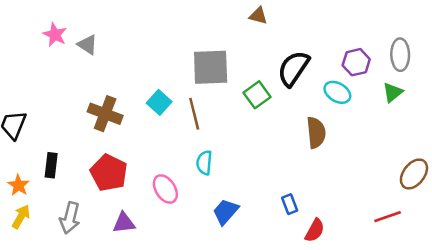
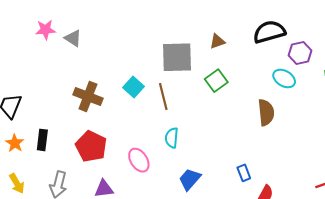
brown triangle: (258, 16) -> (217, 41), moved, turned -35
pink star: (55, 35) -> (46, 30), turned -30
black semicircle: (293, 68) -> (269, 32), moved, turned 40
orange star: (18, 185) -> (15, 143), moved
yellow arrow: (21, 217) -> (17, 183), turned 120

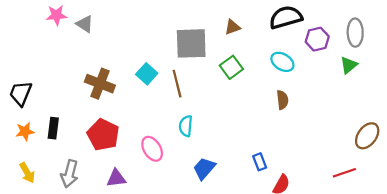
cyan ellipse: (284, 78) -> (282, 62), moved
brown semicircle: (266, 112) -> (282, 100), size x0.7
orange star: (15, 143) -> (25, 131), turned 30

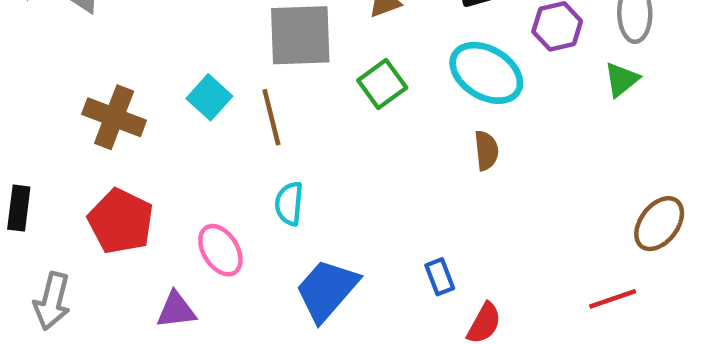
cyan ellipse: (282, 62) -> (486, 73), size x1.5
blue trapezoid: (204, 168) -> (327, 290), size x1.4
purple triangle: (116, 178) -> (176, 310), moved

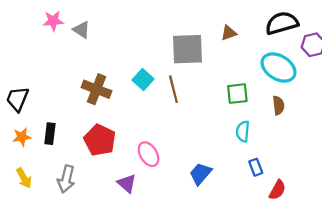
green square: (382, 84) -> (237, 94), moved, turned 30
cyan semicircle: (289, 204) -> (243, 131), moved
blue trapezoid: (327, 290) -> (201, 174), size x0.7
purple triangle: (176, 310) -> (127, 183), turned 48

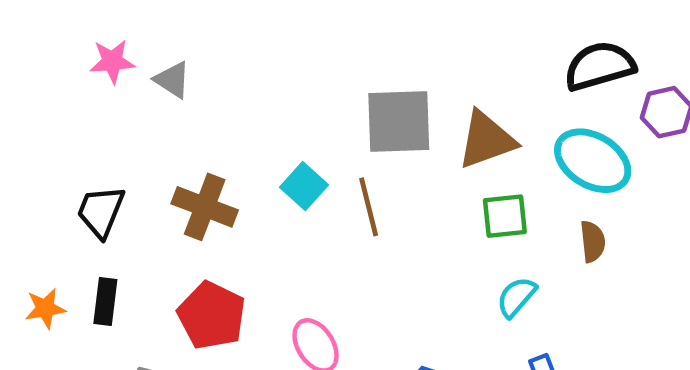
brown triangle: (229, 33) -> (486, 140), moved, size x1.8
black trapezoid: (17, 99) -> (101, 211), moved
cyan semicircle: (243, 131) -> (516, 297), turned 36

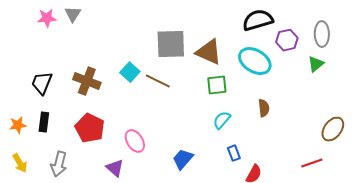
gray triangle: (172, 80) -> (73, 14), moved, turned 30
brown triangle: (486, 140) -> (209, 52), turned 44
brown line: (369, 207) -> (158, 81), turned -50
brown semicircle: (593, 242) -> (264, 108), moved

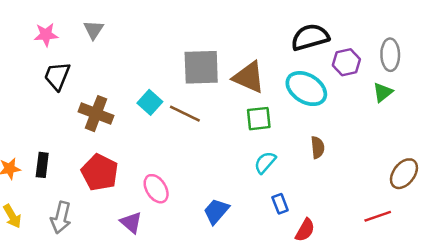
gray triangle: (73, 14) -> (94, 30), moved
black trapezoid: (42, 83) -> (57, 76), moved

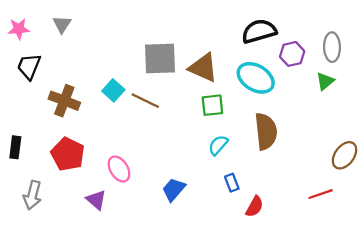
brown semicircle: (318, 147) -> (266, 131), size x1.8

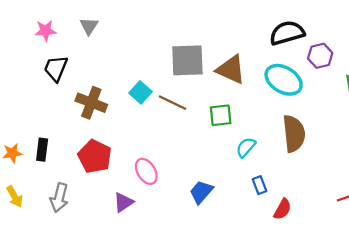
green square: (212, 105) -> (221, 115), moved
purple triangle: (96, 200) -> (123, 202), turned 45

